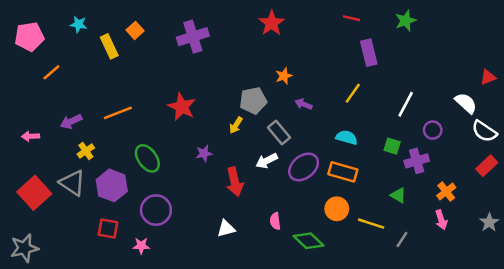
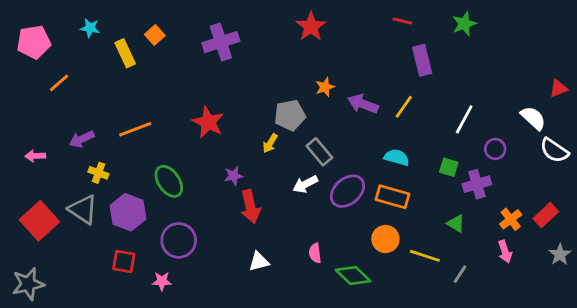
purple arrow: (304, 104) -> (363, 104), moved, size x1.5
yellow cross: (86, 151) -> (98, 173), turned -35
red rectangle: (487, 166) -> (546, 215), moved
red arrow: (235, 182) -> (250, 207), moved

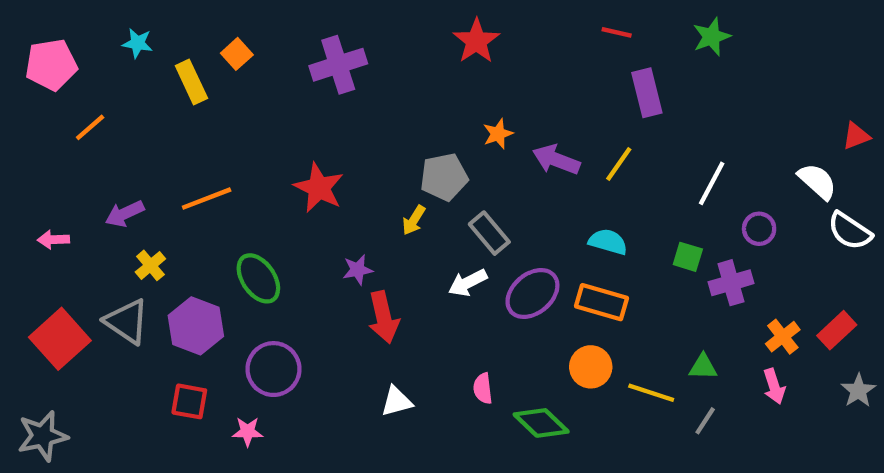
yellow cross: (98, 173) -> (150, 265), turned 30
green triangle: (456, 224) -> (703, 367), moved, turned -30

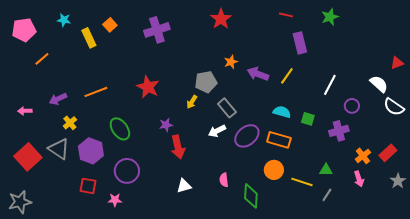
green square: (688, 257) -> (308, 119), moved
green diamond: (541, 423) -> (251, 196), turned 50

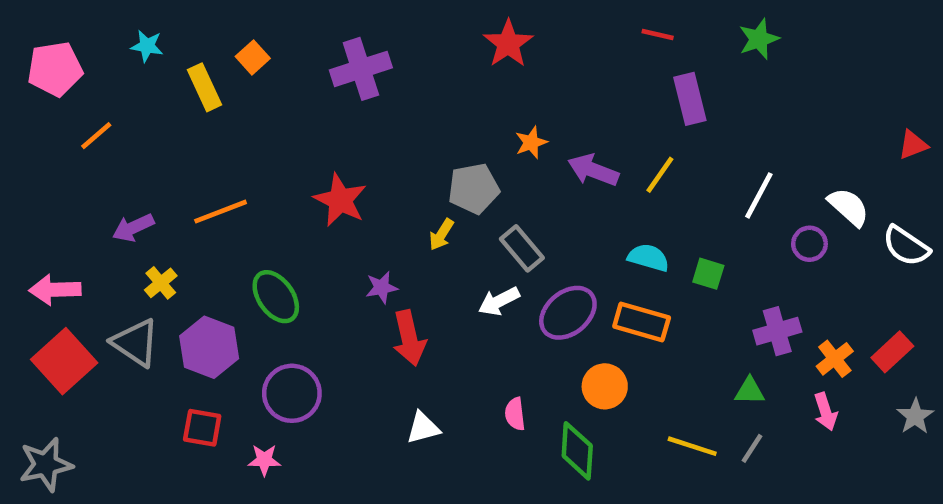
white semicircle: (379, 84) -> (849, 207), moved
pink arrow: (25, 111) -> (55, 290), moved, size x1.5
purple cross: (339, 131) -> (777, 331), moved
orange circle: (274, 170) -> (605, 386), moved
yellow line: (302, 182) -> (692, 446), moved

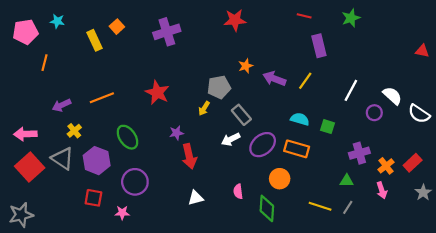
red star: (508, 44) -> (235, 20), turned 30
cyan star: (147, 46) -> (57, 21), moved
orange line: (96, 136) -> (44, 63), turned -35
red triangle: (913, 145) -> (422, 51), moved, turned 32

